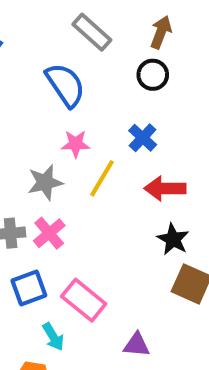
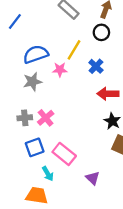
blue semicircle: (65, 85) -> (36, 54), moved, turned -75
yellow line: (102, 178) -> (74, 50), moved
gray star: (45, 182) -> (32, 82), moved
purple triangle: (137, 345) -> (93, 178), turned 40

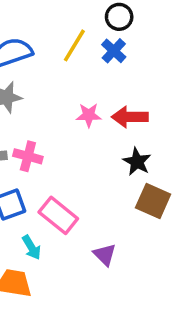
blue cross: (96, 66) -> (114, 51), moved
pink star: (60, 70) -> (89, 115), moved
pink cross: (46, 118) -> (28, 156), turned -35

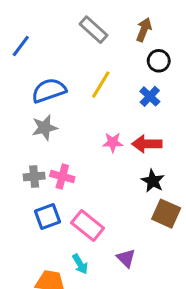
black circle: (119, 17) -> (159, 61), moved
blue cross: (114, 51) -> (150, 96), moved
cyan arrow: (31, 247) -> (80, 264), moved

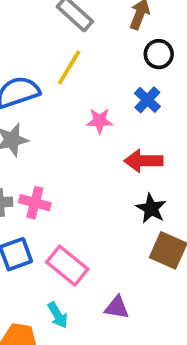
yellow line: (101, 85) -> (69, 67), moved
pink star: (113, 142) -> (100, 121), moved
purple triangle: (126, 258) -> (117, 308), turned -36

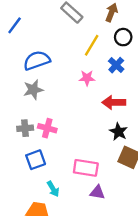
yellow line: (69, 67) -> (92, 45), moved
pink rectangle: (67, 266) -> (86, 168), moved, turned -30
cyan arrow: (58, 315) -> (53, 189), moved

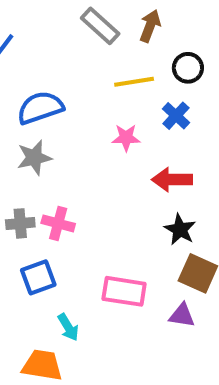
brown arrow: (111, 13) -> (150, 26), moved
yellow line: (92, 45) -> (134, 82), turned 50
purple triangle: (97, 192) -> (182, 315), moved

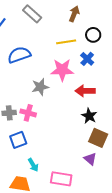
gray rectangle: (100, 26) -> (32, 14), moved
pink star: (126, 138) -> (62, 70), size x1.6
gray star: (34, 158) -> (40, 87), moved
pink rectangle: (124, 291) -> (61, 179), moved
purple triangle: (182, 315) -> (90, 159), turned 32

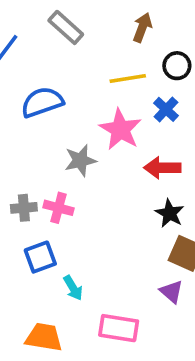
pink star: (62, 70) -> (120, 129), turned 30
cyan arrow: (33, 165) -> (73, 288), moved

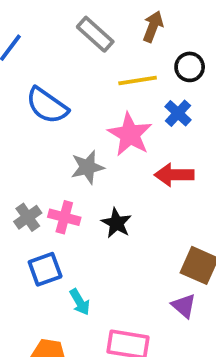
gray rectangle: (66, 27) -> (95, 34), moved
blue semicircle: (42, 102) -> (47, 105), turned -126
gray cross: (24, 208) -> (28, 217), turned -30
black star: (170, 213) -> (116, 223), moved

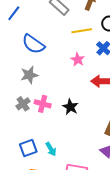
pink star: (130, 134) -> (78, 60), size x0.6
gray star: (87, 167) -> (29, 75), moved
blue square: (45, 269) -> (28, 148), moved

